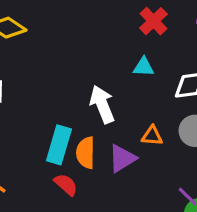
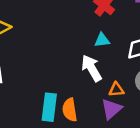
white arrow: (102, 104) -> (92, 68), moved
purple triangle: (122, 158) -> (111, 109), moved

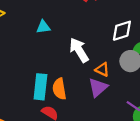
cyan triangle: (102, 40) -> (43, 27), moved
orange triangle: (116, 90) -> (102, 70), turned 32

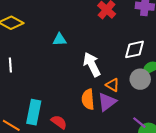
cyan rectangle: (40, 87) -> (34, 112), moved
orange semicircle: (59, 89) -> (88, 99), moved

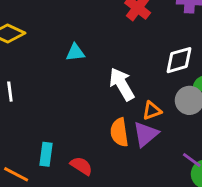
orange triangle: (113, 85) -> (152, 111), turned -48
cyan rectangle: (34, 112) -> (46, 154), size x0.7

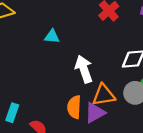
orange triangle: (152, 111) -> (104, 95), size x1.5

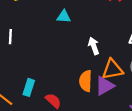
white arrow: (84, 69) -> (94, 46), size x0.7

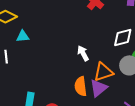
cyan triangle: (64, 17) -> (23, 36), moved

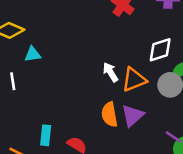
orange triangle: (103, 72) -> (134, 80), moved

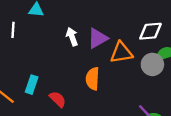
white arrow: (110, 72) -> (72, 37), moved
purple triangle: (133, 115) -> (98, 38), moved

